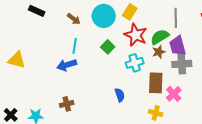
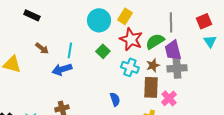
brown arrow: (74, 19) -> (42, 48), moved
brown star: (159, 52) -> (153, 65), moved
cyan cross: (135, 63) -> (130, 67), turned 36

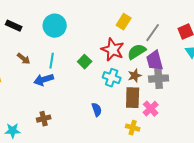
yellow rectangle: (125, 16) -> (124, 22), moved
cyan circle: (99, 20) -> (55, 26), moved
gray line: (171, 22) -> (153, 33), turned 36

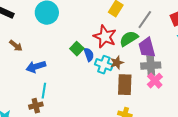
cyan line: (52, 61) -> (44, 91), moved
brown star: (135, 76) -> (117, 63), moved
pink cross: (151, 109) -> (155, 81), moved
blue semicircle: (97, 110) -> (89, 55), moved

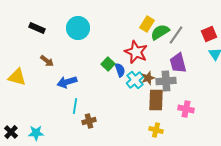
green semicircle: (129, 39) -> (160, 32), moved
cyan cross: (104, 65) -> (135, 80), turned 30
gray cross: (151, 66) -> (166, 81), moved
pink cross: (155, 81) -> (186, 109), moved, turned -35
brown cross: (36, 106) -> (89, 121), moved

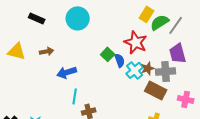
brown arrow: (47, 61) -> (47, 51), turned -48
yellow triangle: (17, 77) -> (17, 51), moved
brown rectangle: (156, 100) -> (156, 90), turned -65

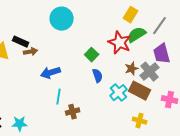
black rectangle: (37, 18) -> (21, 42), moved
green semicircle: (160, 22) -> (137, 35), moved
blue semicircle: (120, 60) -> (98, 76), moved
cyan cross: (135, 70) -> (119, 93), moved
gray cross: (166, 71) -> (150, 72), turned -36

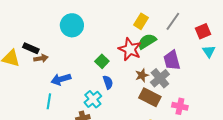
gray line: (160, 26) -> (173, 21), moved
cyan cross: (119, 93) -> (93, 99), moved
cyan line: (59, 97) -> (49, 101), moved

